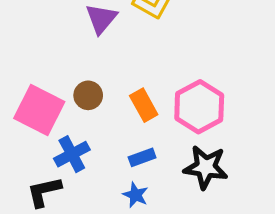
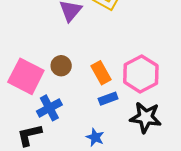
blue rectangle: (142, 157) -> (108, 99), moved

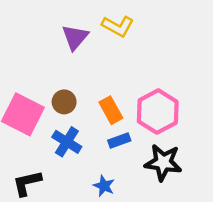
blue cross: (49, 108) -> (67, 142), moved, turned -30

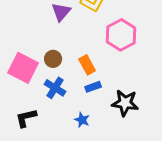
pink hexagon: (158, 112) -> (121, 35), moved

